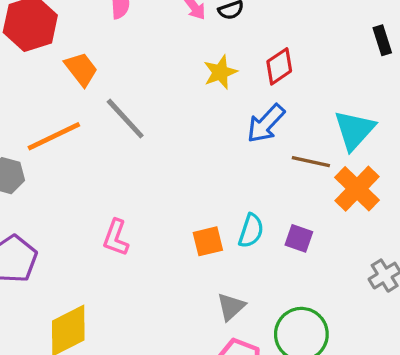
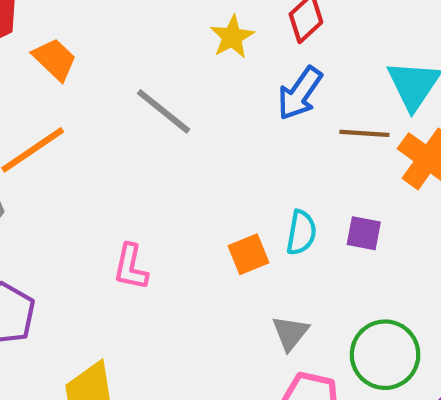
gray line: (125, 119) -> (164, 111), moved

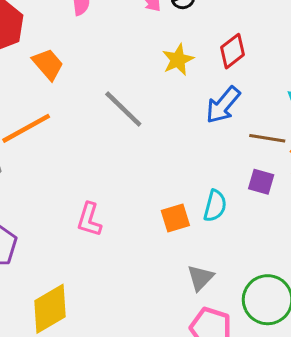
purple square: (364, 233) -> (261, 182), moved

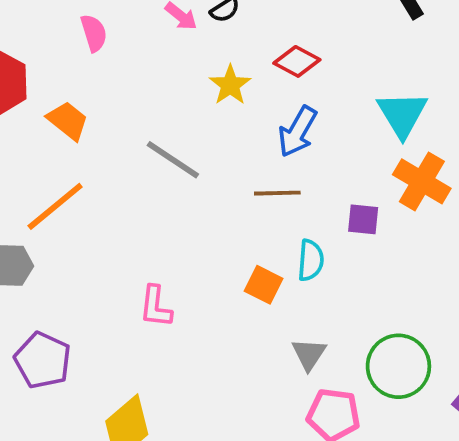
red diamond: (232, 51) -> (297, 61), turned 76
brown line: (267, 138) -> (277, 193), moved
orange square: (175, 218) -> (264, 285), turned -36

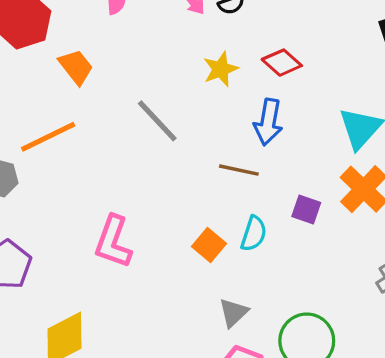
blue arrow: (297, 132) -> (268, 122), turned -33
pink L-shape: (156, 307) -> (113, 242), size x1.4

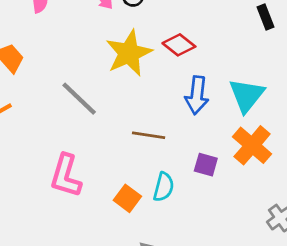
yellow star: (221, 69) -> (129, 53), size x1.6
blue arrow: (268, 122) -> (197, 95), moved
pink L-shape: (113, 242) -> (66, 176), moved

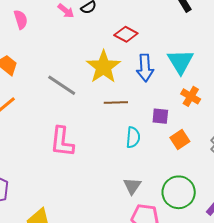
yellow star: (129, 53) -> (103, 67), moved
orange cross: (252, 145) -> (191, 96), size x0.7
orange square: (127, 198) -> (180, 140), moved, turned 30

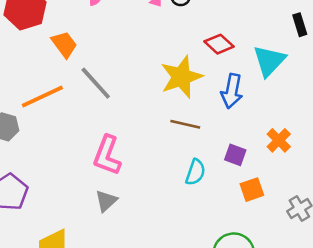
cyan triangle: (181, 62) -> (269, 61), moved
gray line: (62, 85) -> (96, 83), moved
gray triangle: (132, 186) -> (106, 201), moved

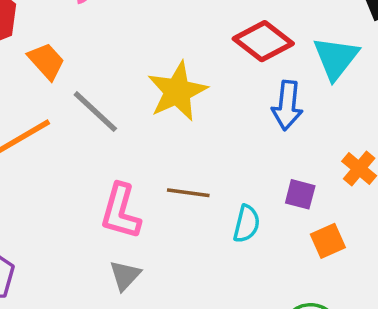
red diamond: (219, 44) -> (263, 41), size x1.4
yellow star: (181, 77) -> (177, 91), moved
brown line: (185, 124) -> (188, 193), moved

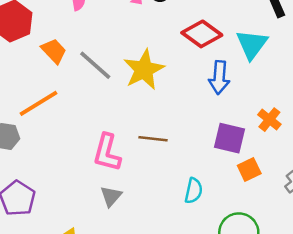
gray line: (95, 112) -> (95, 65), moved
purple square: (300, 194) -> (229, 138), size x1.5
cyan semicircle: (246, 224) -> (194, 191), moved

